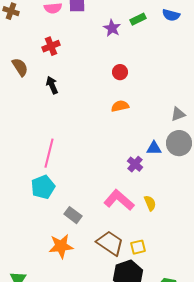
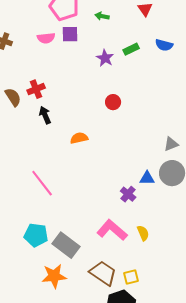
red cross: (51, 46) -> (36, 89), moved
orange semicircle: (120, 106) -> (79, 138), moved
pink line: (49, 153) -> (42, 183), turned -52
cyan pentagon: (43, 187) -> (36, 235), moved, turned 30
gray rectangle: (73, 215) -> (66, 245), size x1.5

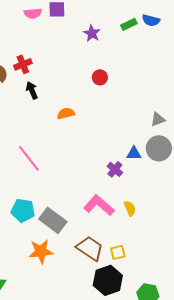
green rectangle: (131, 49) -> (129, 24), moved

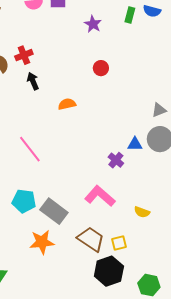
green rectangle: (129, 24) -> (130, 15), turned -49
yellow semicircle: (130, 208) -> (142, 212), moved, turned 133

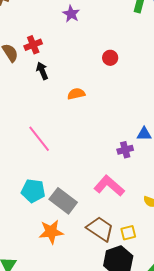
purple star: (93, 24) -> (71, 14), moved
purple cross: (116, 160) -> (125, 150), turned 35

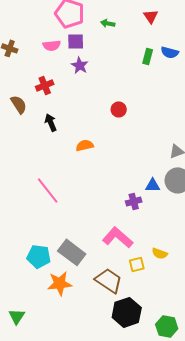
red cross: (33, 45) -> (45, 85), moved
cyan pentagon: (33, 191) -> (39, 256), moved
yellow square: (128, 233) -> (137, 264), moved

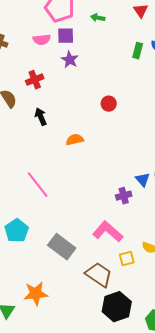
blue triangle: (153, 185) -> (143, 180), turned 49
cyan pentagon: (39, 256) -> (17, 231), moved, turned 30
orange star: (60, 283) -> (36, 294), moved

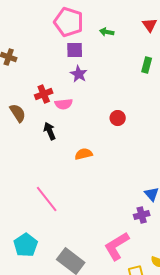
pink semicircle: (42, 40) -> (64, 104), moved
purple cross: (124, 196) -> (142, 215), moved
pink L-shape: (108, 232) -> (117, 246), turned -72

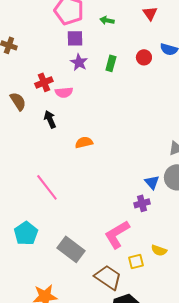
green rectangle: (147, 65) -> (111, 63), moved
red circle: (118, 118) -> (144, 57), moved

